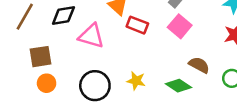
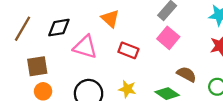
red rectangle: (137, 25) -> (128, 50), moved

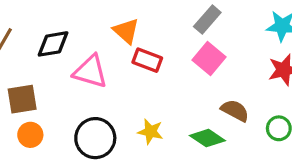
red rectangle: (128, 50) -> (147, 60), moved

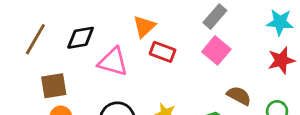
orange triangle: (126, 31) -> (144, 26), turned 35

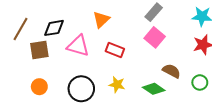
red rectangle: (163, 52) -> (115, 50), moved
brown square: (54, 86) -> (39, 50), moved

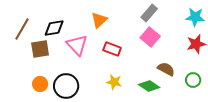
pink triangle: (78, 46) -> (77, 45), turned 30
black circle: (81, 89) -> (66, 86), moved

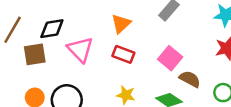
orange triangle: (99, 20) -> (121, 24), moved
pink square: (150, 37) -> (170, 58), moved

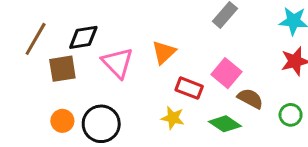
orange triangle: (121, 24) -> (164, 52), moved
red rectangle: (123, 54) -> (189, 88), moved

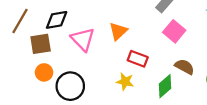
pink square: (226, 73) -> (174, 31), moved
orange circle: (62, 121) -> (44, 72), moved
green diamond: (225, 124) -> (165, 86), turned -75

